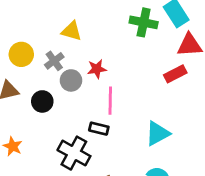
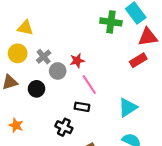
yellow triangle: (72, 31) -> (25, 28), moved
pink line: (110, 101) -> (89, 85), turned -30
black cross: (74, 153) -> (64, 127), size x0.7

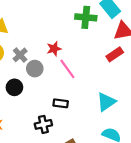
red star: (77, 61) -> (54, 49), moved
pink line: (89, 85) -> (67, 69), moved
black cross: (64, 127) -> (43, 124), turned -35

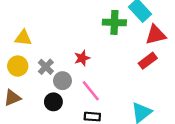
pink line: (67, 69) -> (91, 91), moved
black circle: (14, 87) -> (53, 102), moved

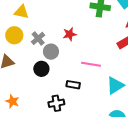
pink line: (91, 91) -> (91, 64), moved, turned -48

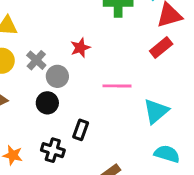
black rectangle: (73, 85) -> (81, 130), moved, turned -72
black cross: (56, 103) -> (53, 150), moved, turned 35

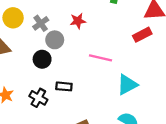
black rectangle: (81, 130) -> (64, 86), turned 63

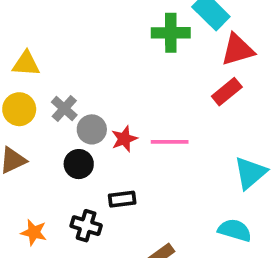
red star: (78, 21) -> (124, 139), moved
cyan triangle: (127, 85) -> (250, 173), moved

